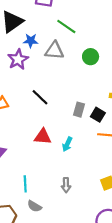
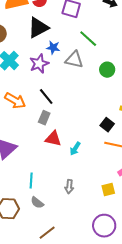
black line: (40, 97) -> (46, 97), moved
gray rectangle: (79, 110) -> (44, 118), moved

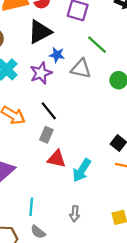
cyan arrow: (75, 149) -> (82, 170), size x1.5

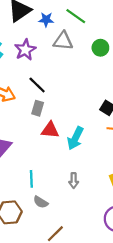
blue star: (57, 55) -> (46, 20), moved

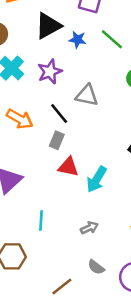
gray triangle: (63, 41) -> (87, 95), moved
gray arrow: (74, 181) -> (89, 228), turned -120
gray semicircle: (41, 202) -> (96, 267), moved

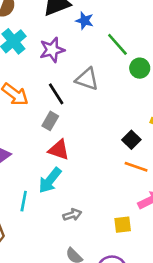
green line: (112, 39) -> (117, 44), moved
cyan arrow: (97, 179) -> (50, 180), moved

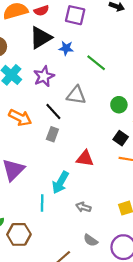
green circle: (140, 68) -> (119, 105), moved
red triangle: (59, 150) -> (85, 158), moved
gray arrow: (72, 215) -> (83, 207), turned -136

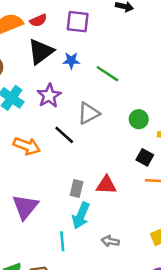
gray triangle: (76, 95) -> (89, 113), turned -30
gray rectangle: (52, 134) -> (77, 188), moved

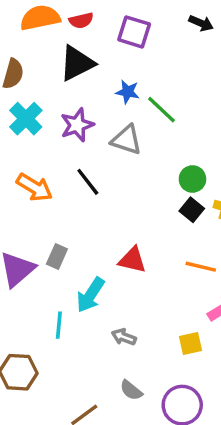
blue star: (71, 61) -> (128, 92), moved
gray triangle: (89, 113) -> (126, 140), moved, turned 35
black square: (145, 157) -> (192, 210), moved
gray rectangle: (77, 188) -> (57, 257), moved

